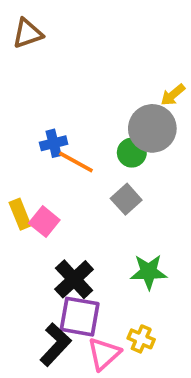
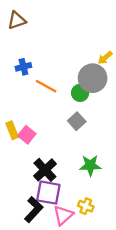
blue cross: (54, 143) -> (23, 67), moved
orange line: (76, 162) -> (46, 86), moved

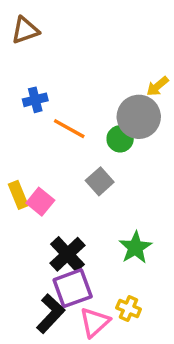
gray square: (77, 121) -> (100, 181), moved
green star: (90, 165) -> (135, 247), turned -30
purple square: (48, 193) -> (73, 288), turned -30

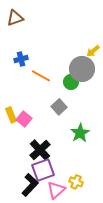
green star: (135, 247) -> (80, 133), moved

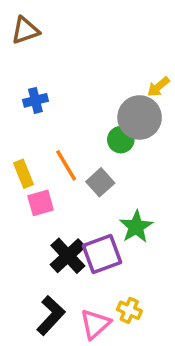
orange line: (41, 76) -> (66, 165), moved, turned 30
yellow rectangle: (11, 115) -> (23, 174), moved
pink square: (24, 119) -> (41, 203), turned 35
purple square: (43, 170) -> (102, 254), moved

